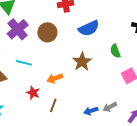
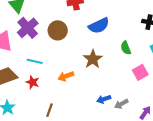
red star: (33, 93) -> (33, 82), moved
brown line: (53, 105) -> (50, 110), moved
blue arrow: (91, 111) -> (104, 99), moved

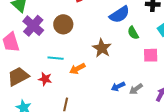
blue semicircle: (99, 26) -> (119, 15), moved
cyan line: (35, 61) -> (56, 58), moved
pink square: (140, 72) -> (151, 55), turned 35

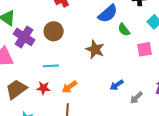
orange arrow: (77, 69) -> (69, 87), moved
gray arrow: (136, 89) -> (136, 98), moved

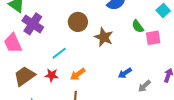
green semicircle: (124, 30) -> (138, 26), moved
brown circle: (54, 31) -> (78, 22), moved
cyan line: (51, 66) -> (59, 53), turned -35

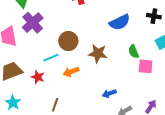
brown circle: (78, 22) -> (68, 41), moved
brown star: (104, 37) -> (98, 53), turned -30
orange arrow: (78, 74) -> (71, 72), moved

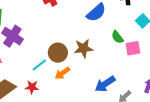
brown circle: (68, 41) -> (58, 53), moved
blue arrow: (109, 93) -> (105, 84), size x1.5

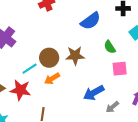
pink square: (133, 48) -> (120, 69), moved
red star: (32, 87) -> (21, 90), size x1.5

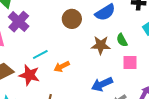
brown star: (75, 56) -> (101, 45), moved
brown circle: (49, 58) -> (72, 19), moved

